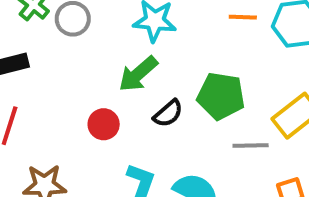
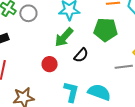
green pentagon: (221, 96) -> (106, 30), moved

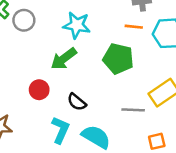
black semicircle: (81, 55) -> (77, 102), moved, turned 77

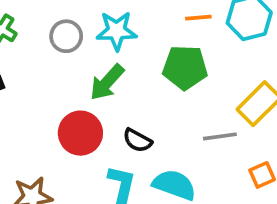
gray circle: (24, 20) -> (66, 36), moved
red circle: (39, 90) -> (80, 133), size x1.5

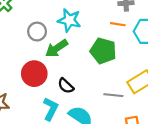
gray circle: (66, 36) -> (37, 32), moved

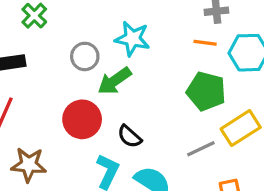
green pentagon: (103, 51) -> (206, 91), moved
gray line: (113, 95) -> (201, 149), turned -30

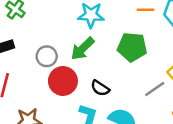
gray circle: (85, 56) -> (47, 56), moved
green pentagon: (206, 91) -> (132, 47), moved

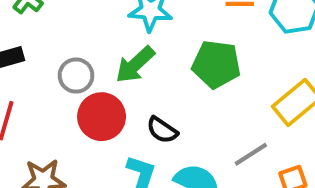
gray line: (155, 89) -> (251, 154), moved

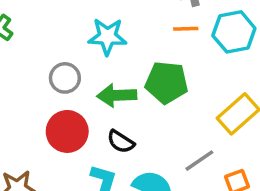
green arrow: (135, 65) -> (117, 95), moved, turned 42
gray circle: (76, 76) -> (65, 78), moved

